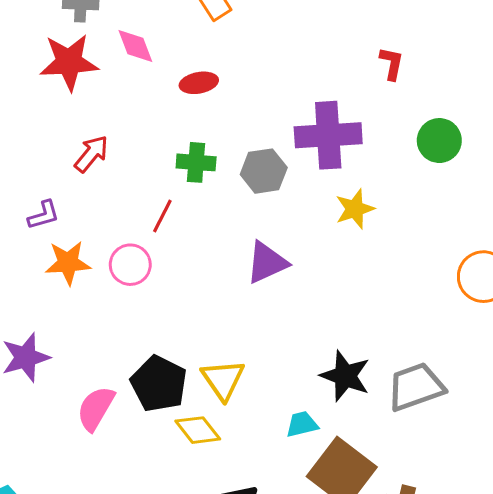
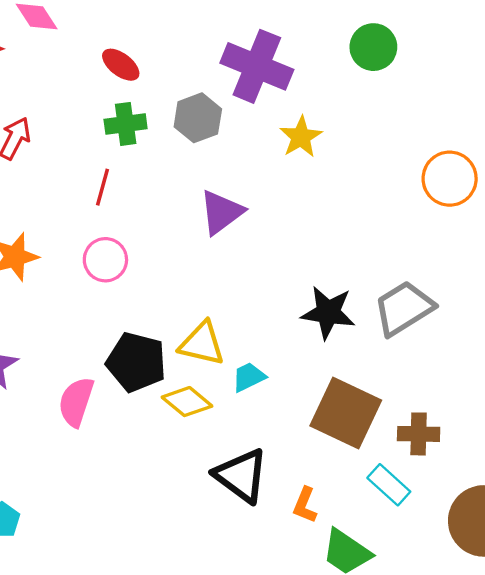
red ellipse: (199, 83) -> (121, 65), moved, turned 60
purple cross: (328, 135) -> (257, 66), turned 38
pink circle: (130, 265) -> (105, 260), moved
yellow triangle: (223, 380) -> (202, 344), turned -30
cyan trapezoid: (302, 424) -> (249, 377), moved

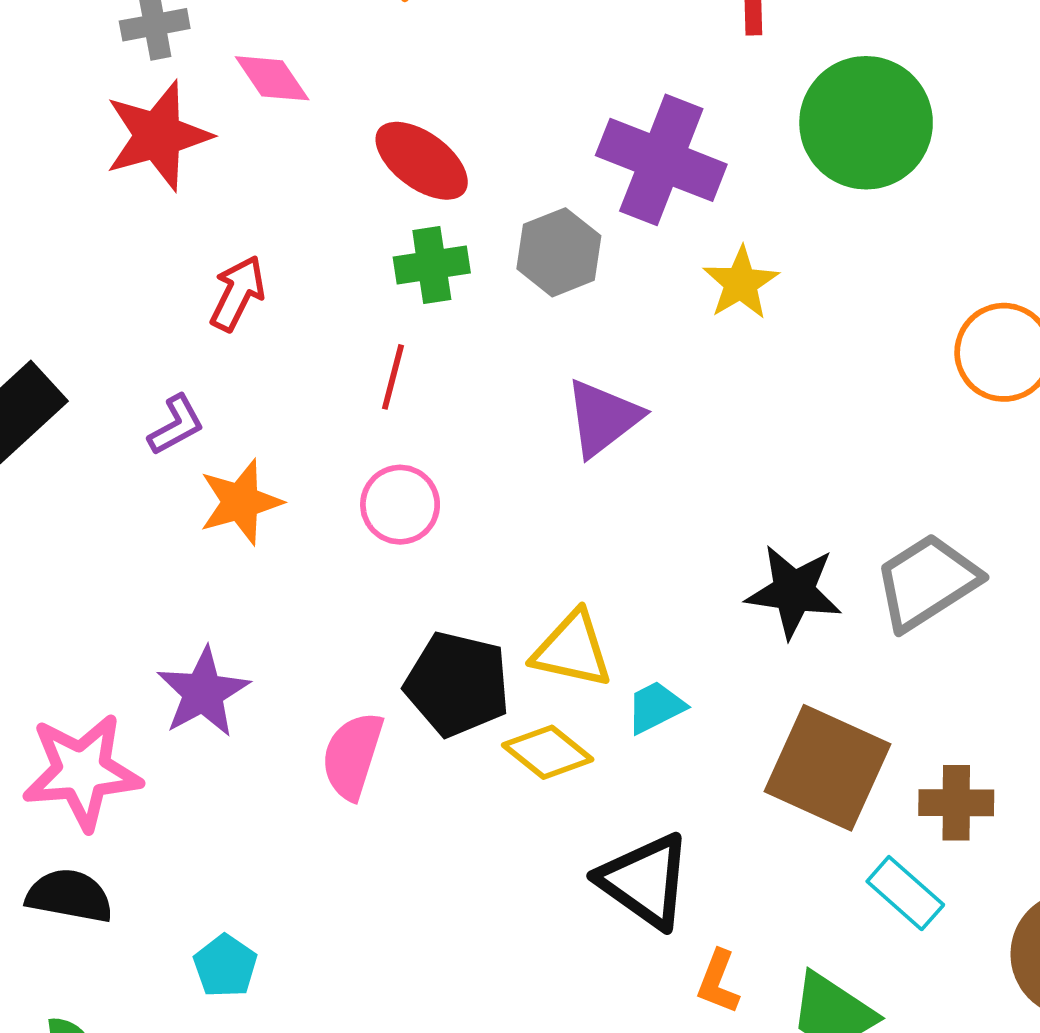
green circle: (373, 47) -> (866, 123), size x1.6
red ellipse: (121, 65) -> (422, 161), size x1.4
orange L-shape: (305, 505) -> (718, 982), moved

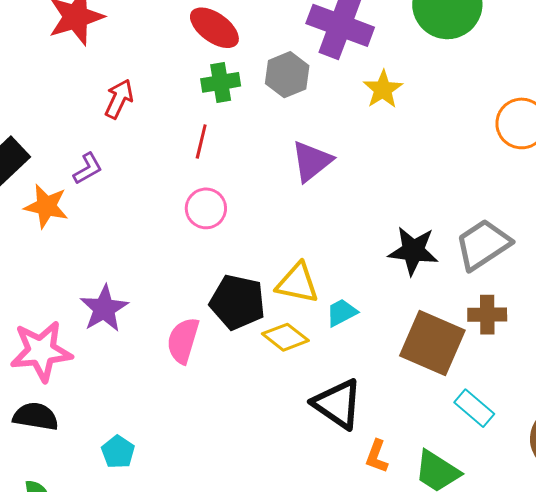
orange star: (241, 502) -> (46, 206), moved, turned 30
brown cross: (956, 803) -> (487, 315), moved

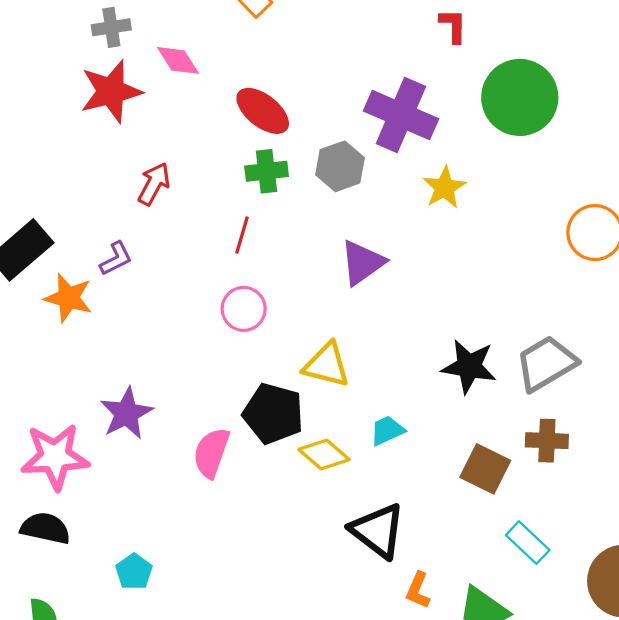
yellow triangle: (297, 283) -> (327, 365), moved
brown square: (432, 343) -> (485, 469), size x0.7

